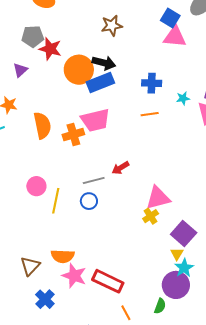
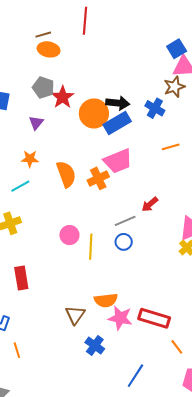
blue square: (170, 18) -> (177, 49), turned 36
brown star: (112, 26) -> (174, 87), moved
gray pentagon: (33, 36) -> (43, 88), turned 30
red star: (50, 49) -> (63, 97), turned 30
blue cross: (152, 83) -> (155, 108), moved, turned 36

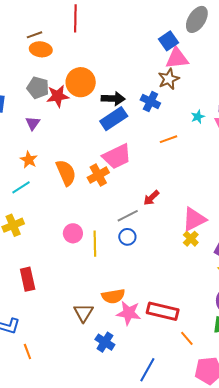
red star: (63, 97) -> (58, 96), turned 30
orange circle: (94, 113) -> (81, 82), moved
orange star: (30, 159) -> (29, 160), turned 30

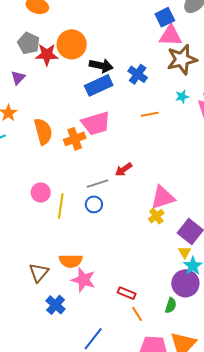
brown star: (169, 79) -> (182, 59), moved, size x1.4
red rectangle: (163, 311) -> (127, 293), moved, size x0.6

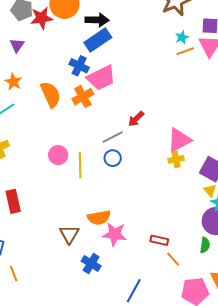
blue cross: (138, 74) -> (79, 66), moved
orange line: (150, 114) -> (185, 51), moved
yellow cross: (156, 216) -> (176, 159), turned 35

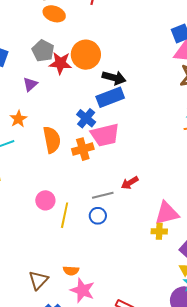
orange semicircle: (99, 218) -> (71, 271), size x0.7

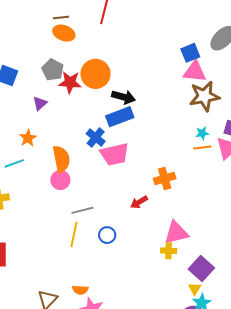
orange cross: (83, 149) -> (165, 178), moved
gray line: (103, 195) -> (82, 210), moved
pink circle: (45, 200) -> (60, 180), moved

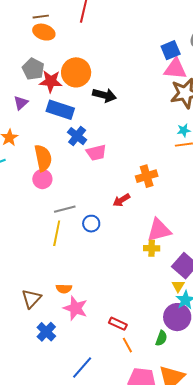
blue rectangle: (120, 117) -> (60, 110), moved, turned 40
pink trapezoid: (114, 154) -> (96, 153), size x0.7
blue circle: (107, 235) -> (91, 224), moved

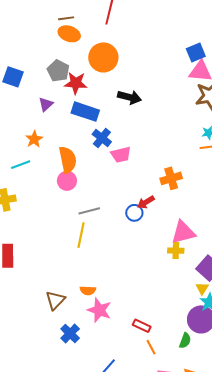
orange circle: (76, 72) -> (103, 57), moved
blue circle: (91, 224) -> (134, 213), moved

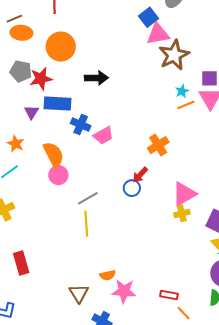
purple triangle: (46, 104) -> (31, 112), moved

